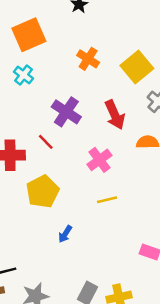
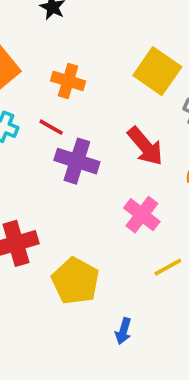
orange cross: (88, 59) -> (68, 81), moved
red line: (46, 142) -> (51, 127), moved

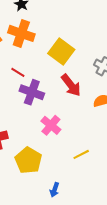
yellow square: (157, 71) -> (61, 51), moved
orange cross: (68, 81) -> (21, 33), moved, size x1.4
pink cross: (142, 215) -> (51, 125), moved

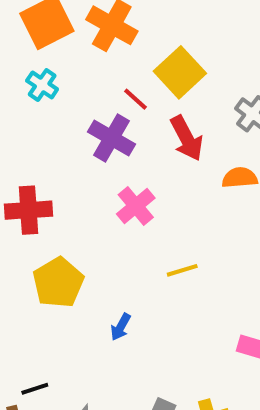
red line: (18, 72) -> (135, 99), moved
yellow pentagon: (28, 160) -> (58, 283), moved

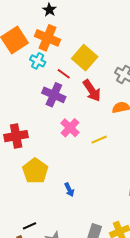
cyan cross: (42, 85) -> (38, 61), moved
yellow line: (182, 270) -> (99, 140), moved
blue arrow: (121, 327) -> (69, 190), turned -48

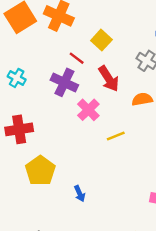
yellow square: (85, 58) -> (101, 40), size x0.7
cyan cross: (38, 61) -> (17, 78), moved
pink cross: (70, 128) -> (88, 110), moved

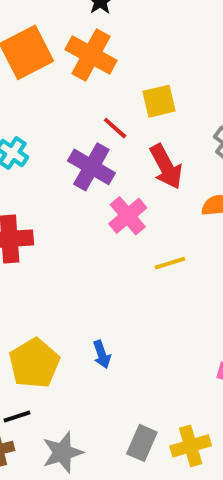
yellow square: (101, 40) -> (159, 101), turned 30
yellow pentagon: (40, 171) -> (34, 363), moved

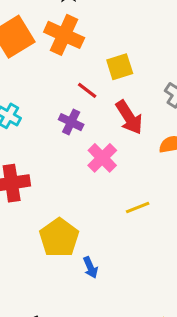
purple cross: (91, 167) -> (71, 122), size x0.7
yellow line: (170, 263) -> (138, 208), moved
yellow pentagon: (34, 363) -> (59, 238), moved

